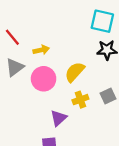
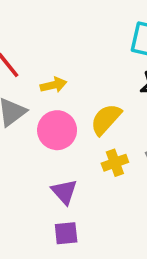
purple triangle: (59, 118) -> (64, 192), moved, turned -30

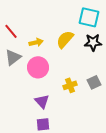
yellow semicircle: (106, 119) -> (65, 39), moved

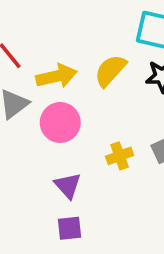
yellow arrow: (36, 42) -> (57, 76), size x1.5

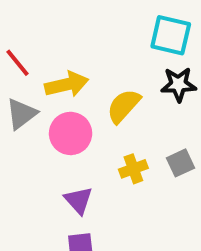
yellow semicircle: (110, 71) -> (124, 106), moved

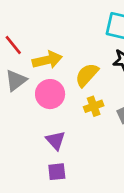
yellow cross: (133, 169) -> (94, 106), moved

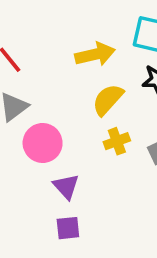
yellow arrow: (47, 60) -> (95, 54), moved
pink circle: (50, 94) -> (43, 143), moved

